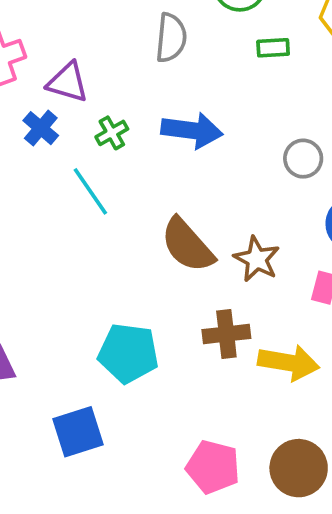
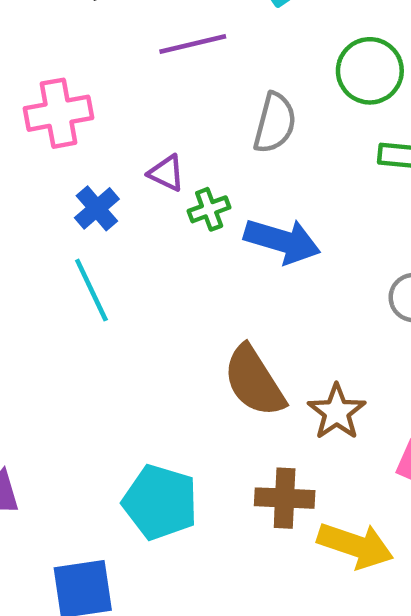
purple triangle: (68, 82) -> (166, 173), moved, size x0.7
green cross: (112, 133) -> (209, 209), moved
cyan line: (90, 191) -> (91, 290), moved

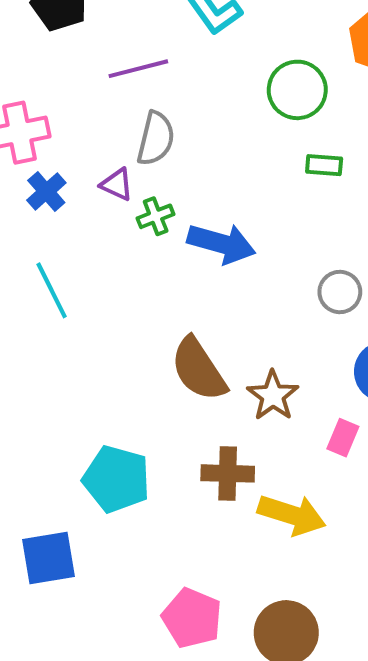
gray semicircle: (275, 123) -> (156, 139), moved
blue cross: (97, 208) -> (46, 191), moved

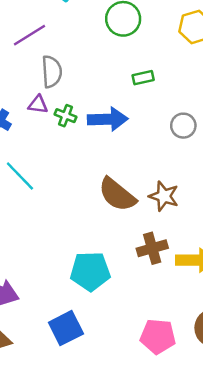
green rectangle: (324, 165) -> (143, 78), moved
green cross: (156, 216) -> (66, 116), turned -30

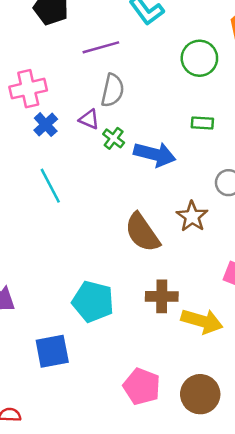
brown star: (164, 196) -> (192, 217), moved

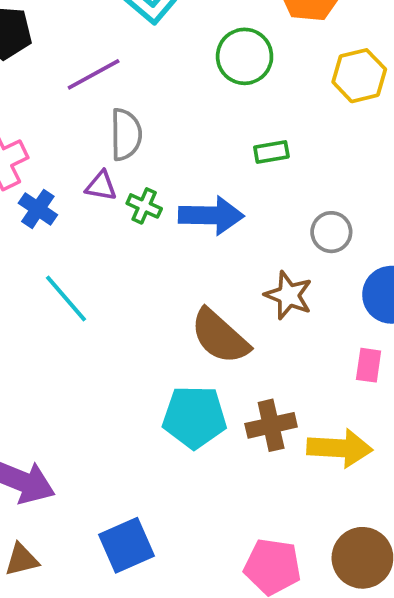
cyan pentagon: (93, 302) -> (194, 417), moved

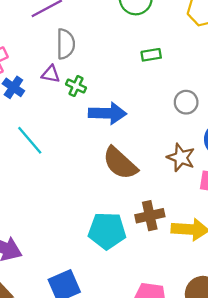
blue arrow: (211, 215) -> (108, 113), moved
brown star: (289, 295) -> (181, 157), moved
cyan pentagon: (194, 417) -> (107, 231), moved

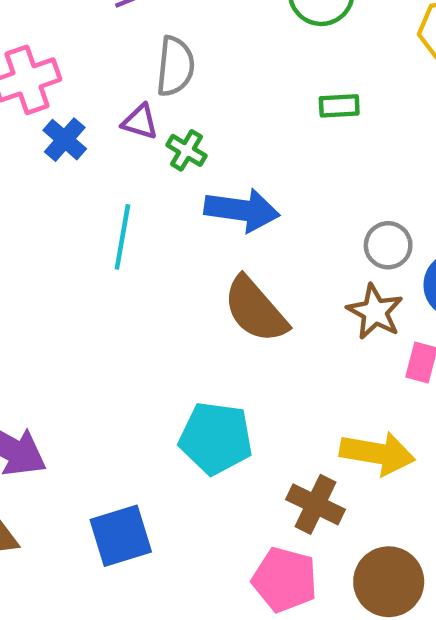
gray circle: (186, 102) -> (388, 245), moved
cyan line: (30, 140) -> (122, 237), moved, turned 44
brown cross: (150, 216) -> (315, 504), moved, turned 32

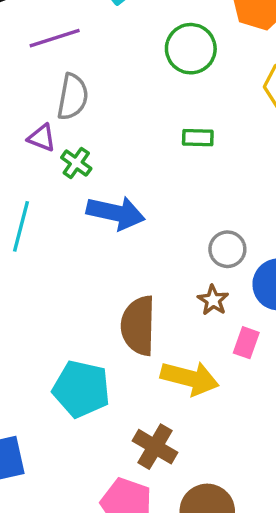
brown semicircle: (255, 310) -> (138, 326), moved, turned 38
brown star: (375, 312) -> (213, 300), size x0.7
yellow arrow: (377, 453) -> (190, 378), moved

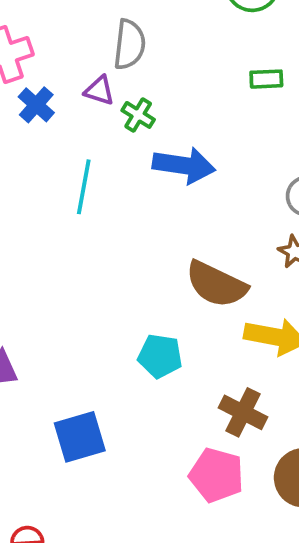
brown semicircle: (138, 326) -> (216, 284), turned -62
cyan pentagon: (81, 389) -> (160, 356), size x0.7

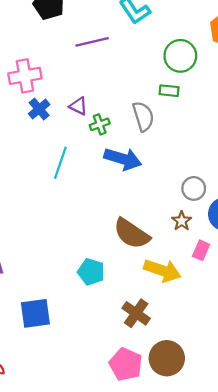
gray semicircle: (129, 44) -> (143, 116), moved, turned -32
green rectangle: (266, 79) -> (169, 91), moved
green cross: (138, 115) -> (100, 124), turned 30
pink pentagon: (217, 475) -> (126, 364), moved

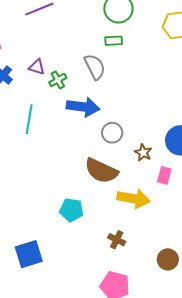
gray circle: (194, 188) -> (112, 133), moved
brown cross: (136, 313) -> (117, 240), size x0.7
brown circle: (167, 358) -> (168, 259), moved, size x0.7

